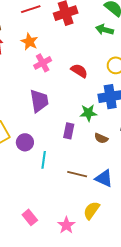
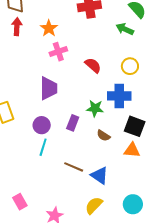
purple circle: (25, 142) -> (42, 125), moved
yellow semicircle: (91, 210) -> (94, 205), moved

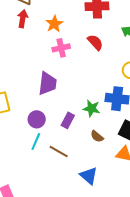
red semicircle: (93, 65) -> (95, 42), moved
brown line: (74, 167) -> (59, 151), moved

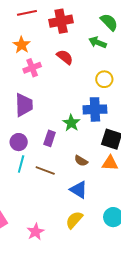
green star: (92, 108) -> (71, 123), turned 30
brown semicircle: (97, 136) -> (81, 161), moved

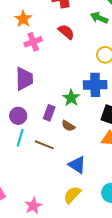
brown semicircle: (81, 161) -> (68, 126), moved

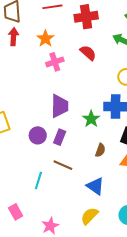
purple trapezoid: (24, 79) -> (60, 106), moved
purple rectangle: (49, 113) -> (60, 137), moved
brown semicircle: (68, 126) -> (100, 150), moved, turned -104
cyan line: (20, 138) -> (38, 180), moved

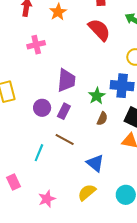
red semicircle: (88, 53) -> (99, 30), size x1.4
pink cross: (55, 62) -> (36, 45), moved
brown semicircle: (100, 150) -> (102, 119), moved

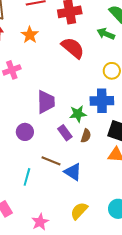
green star: (97, 96) -> (78, 114), turned 30
purple rectangle: (64, 111) -> (65, 133), moved, turned -56
blue triangle: (95, 163) -> (73, 172), moved

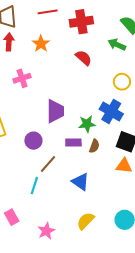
red semicircle: (73, 48) -> (84, 58), size x0.7
blue cross: (102, 101) -> (111, 111), turned 30
purple rectangle: (65, 133) -> (73, 143), turned -56
brown line: (51, 161) -> (48, 164), moved, turned -72

